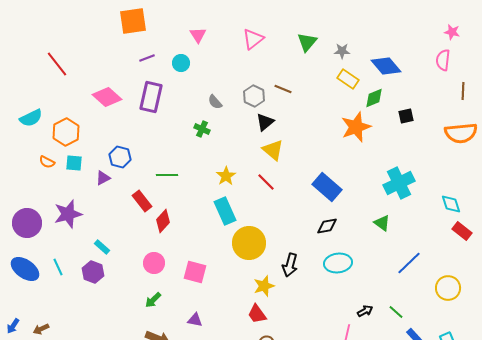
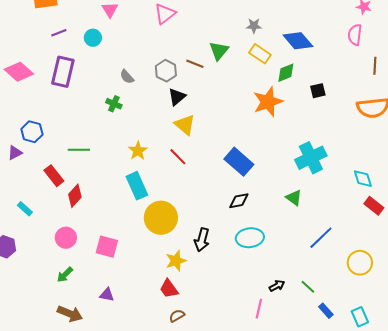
green triangle: (307, 42) -> (219, 51), moved
cyan rectangle: (102, 247) -> (25, 209), moved

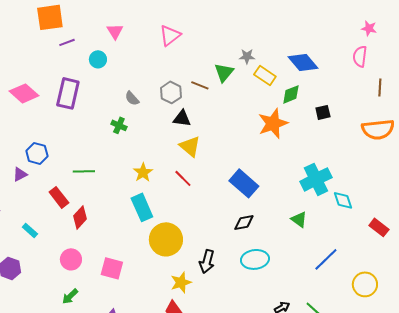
gray star: (254, 26) -> (247, 56), moved
purple line: (59, 33) -> (67, 42), moved
black triangle: (177, 97) -> (182, 118), turned 48
cyan diamond: (363, 179) -> (343, 200), moved

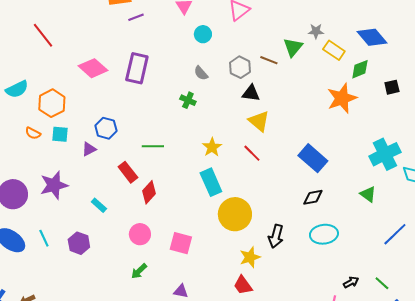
cyan circle: (98, 59) -> (203, 34), moved

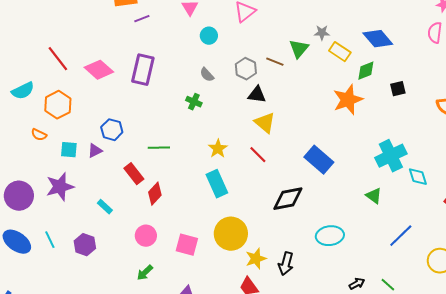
red line: (43, 35) -> (58, 59), moved
cyan square: (60, 134) -> (69, 150), moved
black diamond: (313, 197) -> (288, 199), moved, size x1.5
yellow circle: (235, 214) -> (231, 234), moved
black arrow: (276, 236) -> (286, 264), moved

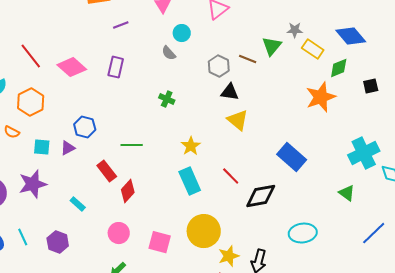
purple line: (142, 19) -> (121, 25), moved
purple rectangle: (143, 70) -> (116, 67), size x0.7
gray semicircle: (207, 75) -> (169, 53), moved
red line: (258, 155) -> (231, 176), moved

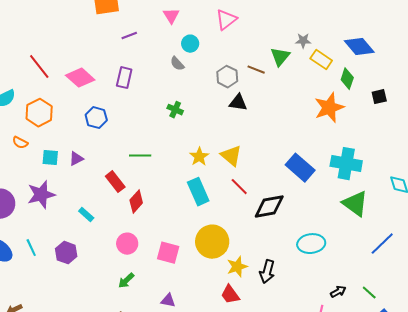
green diamond: (339, 68) -> (347, 79), turned -50
yellow triangle: (238, 120) -> (231, 156), moved
blue hexagon: (85, 127) -> (96, 118), moved
cyan cross: (364, 153) -> (346, 164), moved, turned 36
green triangle: (347, 193) -> (355, 204), size x1.6

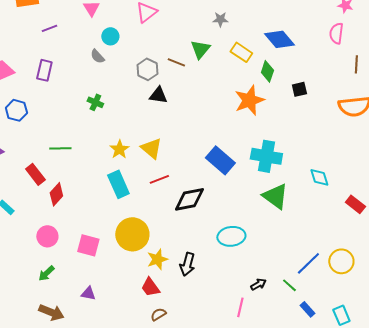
gray star: (303, 41) -> (220, 19), moved
red line: (239, 187) -> (159, 179), turned -66
blue line: (382, 244) -> (308, 263), moved

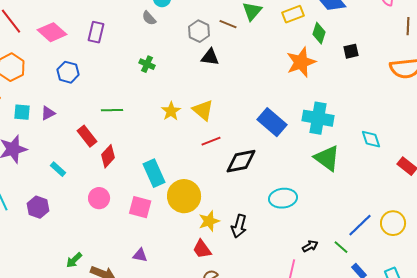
yellow rectangle: (241, 52) -> (293, 14), turned -55
cyan rectangle: (118, 184) -> (154, 173), moved
green arrow: (46, 273) -> (74, 260), moved

